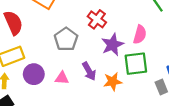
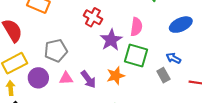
gray pentagon: (66, 39) -> (56, 51), moved, turned 30
green square: (136, 64) -> (136, 56), turned 30
purple arrow: (89, 71) -> (88, 79), moved

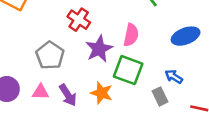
gray pentagon: (56, 51) -> (50, 55), moved, turned -30
orange star: (116, 76) -> (102, 93), turned 30

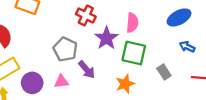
blue arrow: (174, 77) -> (187, 47), moved
orange star: (102, 93) -> (125, 84), moved, turned -30
purple arrow: (68, 95) -> (87, 70), moved

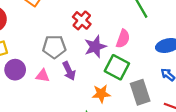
gray pentagon: (65, 49) -> (54, 47), turned 30
gray rectangle: (164, 72) -> (140, 92), size x1.6

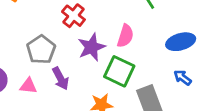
gray pentagon: (54, 47) -> (41, 50), turned -30

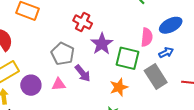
pink semicircle: (125, 36) -> (147, 37), moved
blue arrow: (183, 78) -> (166, 53), moved, turned 128

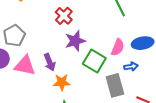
gray pentagon: (63, 54) -> (14, 36), moved
pink triangle: (59, 84) -> (25, 66), size x1.6
orange star: (119, 87) -> (62, 82), moved

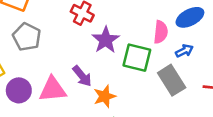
gray pentagon: (14, 36) -> (27, 37), moved

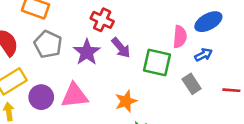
purple star: (106, 40) -> (87, 52), moved
purple arrow: (82, 76) -> (121, 48), moved
gray rectangle: (172, 80) -> (192, 84), size x0.7

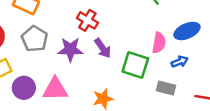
purple star: (87, 52) -> (70, 49), turned 30
gray rectangle: (192, 84) -> (166, 88), turned -48

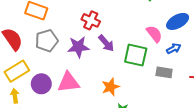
gray pentagon: (35, 39) -> (47, 41), turned 30
pink semicircle: (159, 43) -> (154, 34), turned -42

